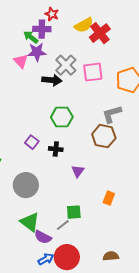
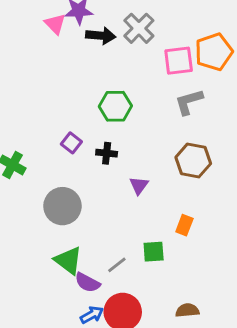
gray cross: (66, 65) -> (139, 28), moved
pink square: (93, 72) -> (179, 61), moved
black arrow: (52, 80) -> (101, 36), moved
brown hexagon: (104, 136) -> (193, 161), moved
green square: (74, 212) -> (154, 252), moved

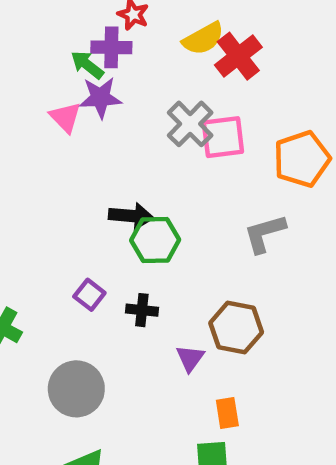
black arrow: (101, 36) -> (131, 216), moved
pink square: (179, 61) -> (223, 137), moved
brown hexagon: (193, 161) -> (236, 328), moved
orange rectangle: (184, 225) -> (227, 413), moved, turned -30

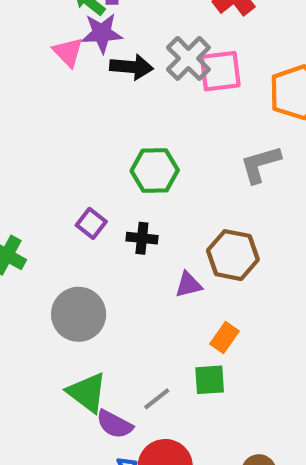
black arrow: (131, 216) -> (131, 67), moved
purple triangle: (190, 358) -> (188, 285), turned 40
orange rectangle: (227, 413) -> (224, 338), turned 44

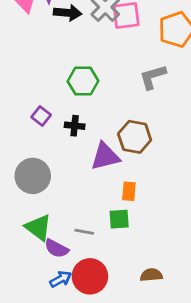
purple triangle: (188, 285) -> (105, 156), size x1.6
orange rectangle: (224, 338) -> (129, 191), turned -30
gray line: (157, 399) -> (84, 232), turned 48

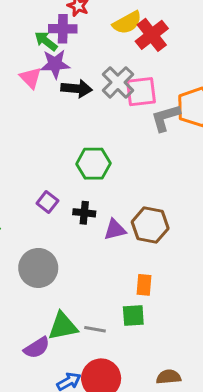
gray L-shape: (153, 77) -> (166, 118), moved
purple triangle: (105, 156) -> (115, 230), moved, size x0.7
green triangle: (38, 228) -> (63, 326), moved, turned -48
purple semicircle: (56, 248) -> (37, 348), moved, turned -60

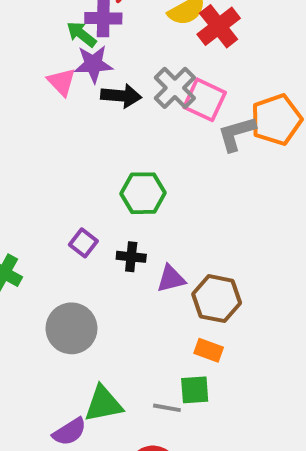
pink square: (141, 92) -> (205, 100), turned 32
brown hexagon: (150, 225) -> (217, 299), moved
orange rectangle: (144, 285) -> (209, 350), turned -75
gray line: (95, 329) -> (167, 408), moved

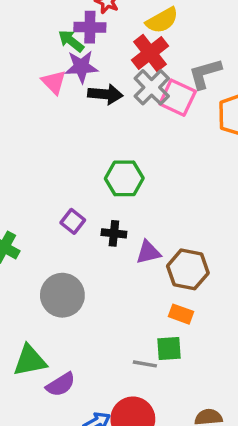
red cross: (219, 26) -> (150, 53), moved
gray L-shape: (236, 134) -> (205, 74), moved
green triangle: (103, 404) -> (30, 360), moved

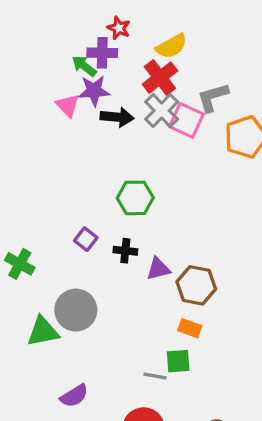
green triangle: (30, 360) -> (43, 332), moved

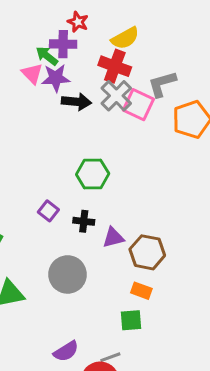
red cross: (160, 78) -> (115, 66), turned -32
pink triangle: (68, 106) -> (32, 74), moved
gray circle: (76, 310) -> (68, 274), moved
gray line: (155, 376) -> (110, 357), moved, turned -30
purple semicircle: (74, 396) -> (66, 351), moved

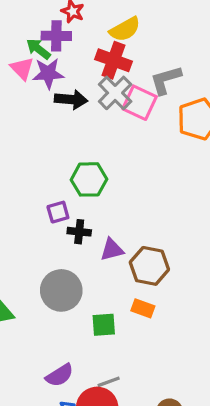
purple square: (48, 211) -> (58, 212), moved, turned 36
green square: (131, 320) -> (104, 325), moved

